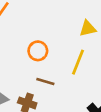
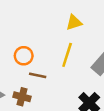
orange circle: (38, 51) -> (24, 56), moved

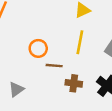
brown cross: (22, 97) -> (74, 83), moved

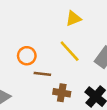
yellow line: (80, 42) -> (70, 51), turned -55

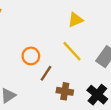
brown line: (42, 74) -> (46, 73), turned -63

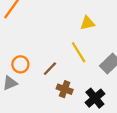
orange circle: (31, 56) -> (20, 64), moved

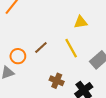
brown line: (50, 69) -> (41, 47), moved

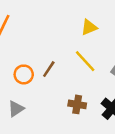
orange circle: (18, 56) -> (24, 74), moved

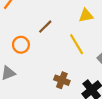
brown line: (49, 69) -> (45, 27), moved

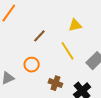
orange circle: (21, 45) -> (32, 65), moved

